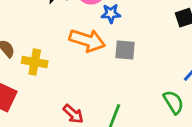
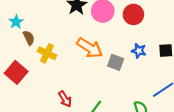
blue star: (111, 14) -> (139, 51), moved

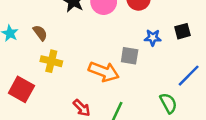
brown semicircle: (29, 38) -> (40, 33), moved
orange arrow: (90, 48) -> (104, 72), moved

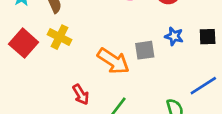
gray square: (130, 56) -> (145, 50), turned -30
red square: (21, 89) -> (24, 43), moved

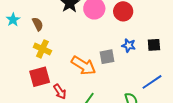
red square: (24, 43) -> (40, 77), moved, turned 35

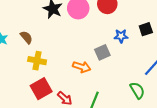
orange arrow: (84, 66) -> (82, 67), size x0.7

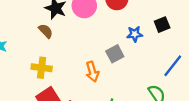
brown semicircle: (26, 37) -> (46, 31), moved
orange arrow: (82, 67) -> (92, 72), turned 60

